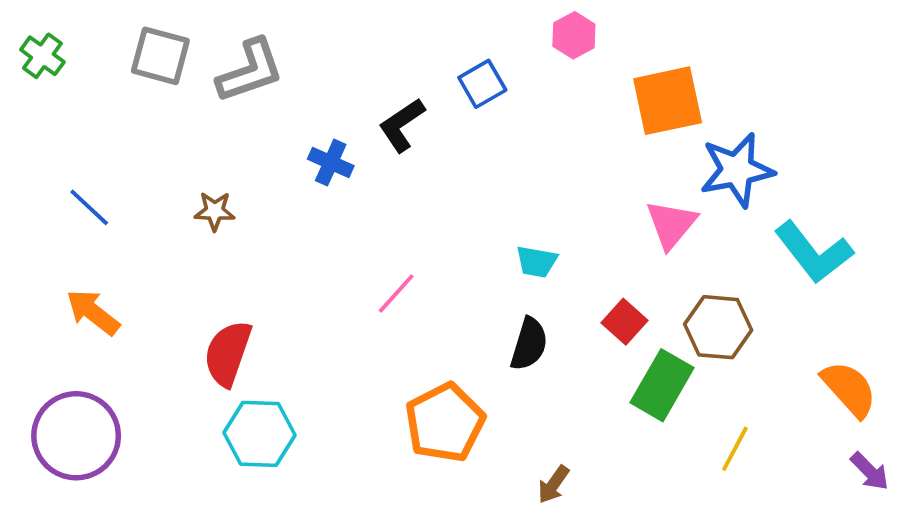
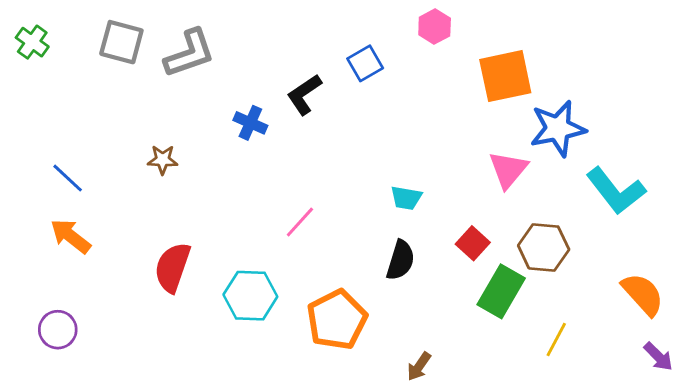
blue line: (89, 207) -> (68, 178), moved
cyan hexagon: (260, 434) -> (250, 296), moved
purple circle: (76, 436) -> (58, 330), size x0.6

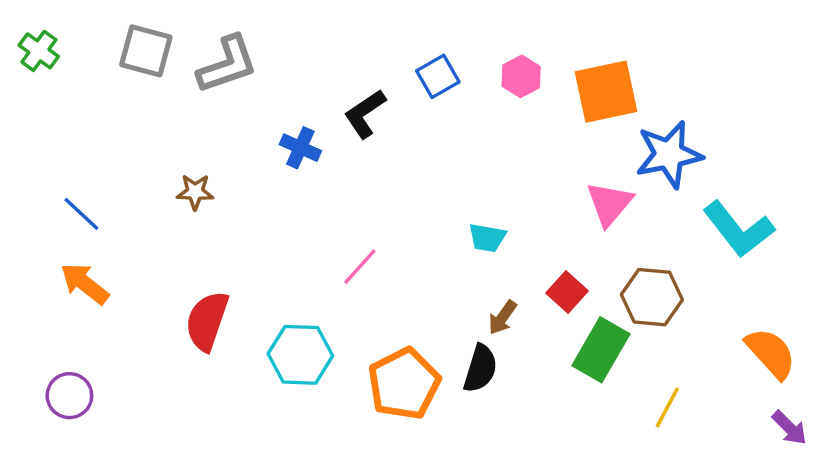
pink hexagon: (435, 27) -> (521, 76), moved
black semicircle: (401, 260) -> (480, 368), moved
brown arrow: (419, 366) -> (502, 317), moved

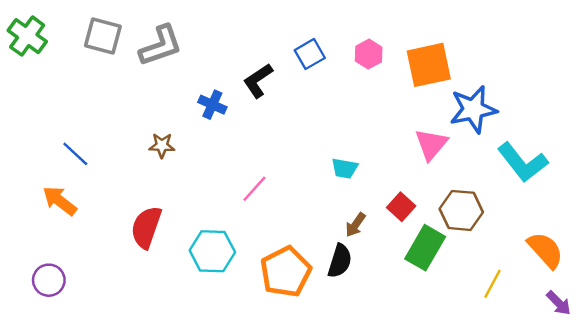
green cross: (39, 51) -> (27, 36), size x1.4
brown star: (195, 192) -> (162, 145), moved
blue line: (81, 214) -> (75, 154), moved
yellow line: (667, 407) -> (492, 284), moved

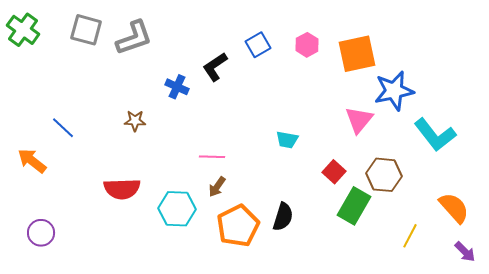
pink line: (254, 189) -> (212, 157), turned 50
orange arrow: (60, 201) -> (32, 161), moved
brown arrow: (355, 225) -> (217, 187), moved
red semicircle: (146, 227) -> (122, 189), turned -111

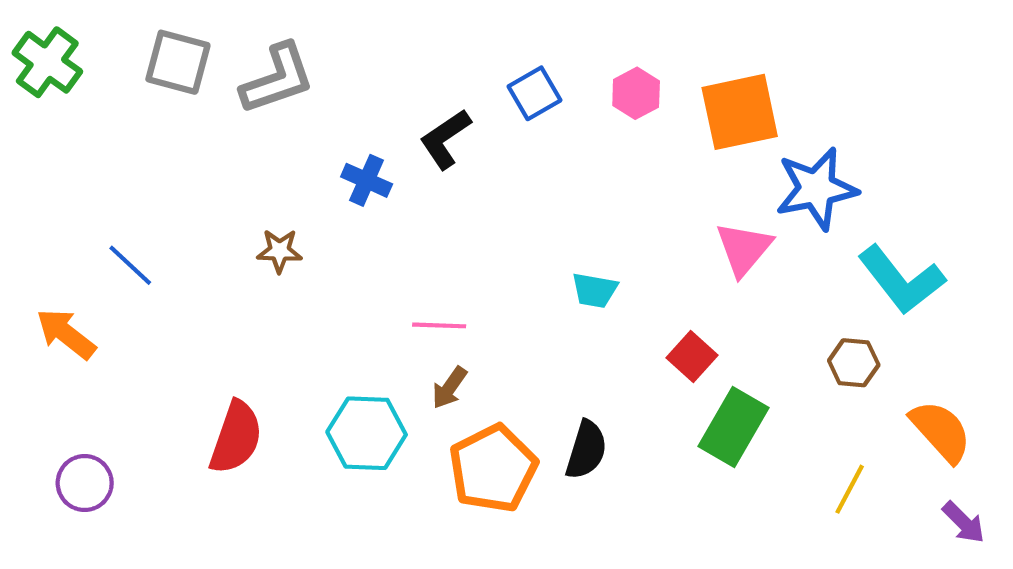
brown hexagon: (384, 175) -> (854, 363), moved, size x0.7
red semicircle: (122, 189) -> (236, 437), moved, turned -69

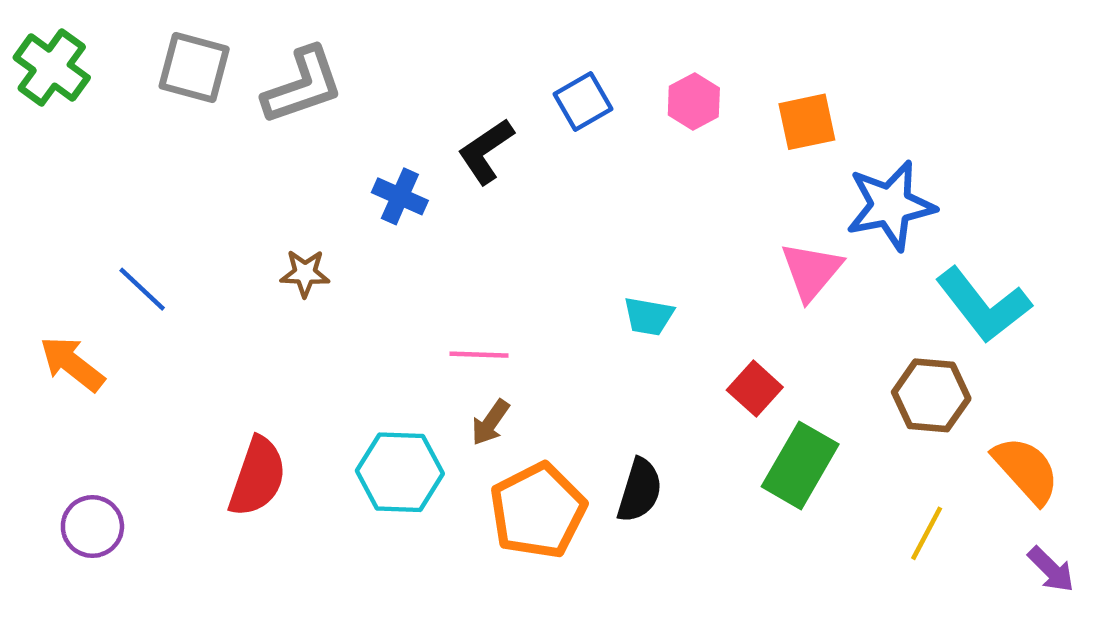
orange square: (740, 112) -> (807, 122), size x0.7
brown hexagon: (854, 363) -> (931, 395), size x1.4

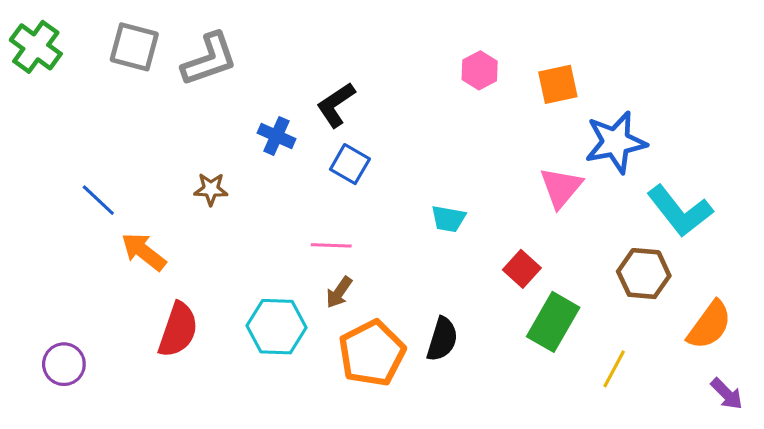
blue square: (583, 101) -> (350, 164), moved, turned -30
orange arrow: (72, 364) -> (144, 252), moved
orange semicircle: (1026, 470) -> (709, 325), turned 78
yellow line: (927, 533) -> (614, 369), moved

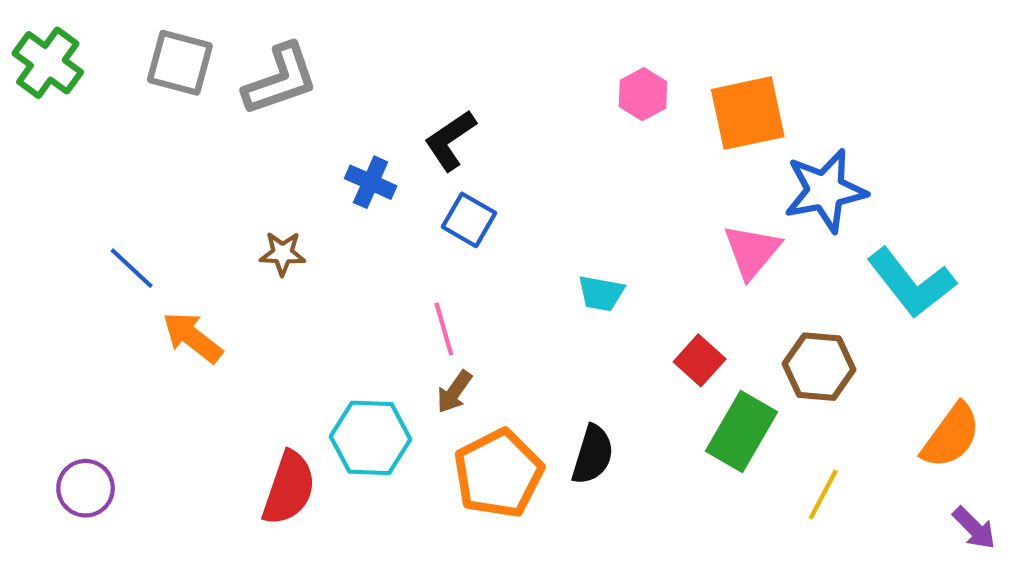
orange square: (558, 84) -> (748, 113), size x1.4
pink line: (331, 245) -> (444, 329), turned 72
brown hexagon: (644, 274) -> (819, 367), moved
red semicircle: (178, 330) -> (289, 488), moved

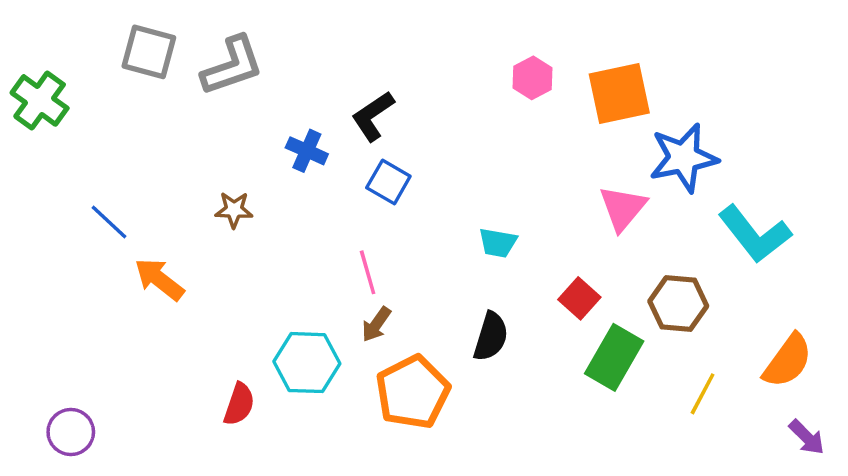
green cross: (48, 63) -> (40, 100), moved
black semicircle: (593, 455) -> (491, 337), moved
purple circle: (86, 488) -> (71, 432), moved
red semicircle: (289, 488) -> (239, 404), size x0.7
yellow line: (823, 494) -> (703, 394), moved

